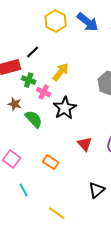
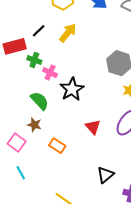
yellow arrow: (61, 72) -> (68, 33), moved
brown star: (15, 104) -> (34, 125), moved
cyan line: (24, 190) -> (21, 173), moved

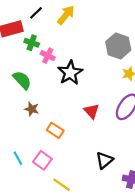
green semicircle: (40, 101) -> (22, 80), moved
pink square: (17, 142) -> (42, 160), moved

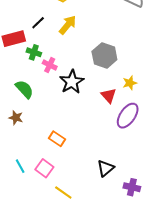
gray hexagon: (118, 46) -> (104, 55), moved
brown star: (32, 109) -> (16, 118), moved
red triangle: (92, 111) -> (109, 96), moved

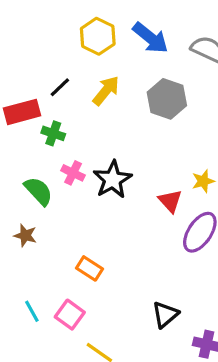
gray hexagon: (104, 55) -> (167, 99), moved
pink cross: (50, 65) -> (73, 173), moved

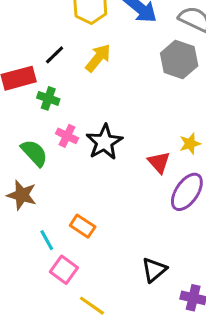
gray hexagon: (167, 99) -> (179, 60), moved
brown star: (25, 236) -> (22, 195), size x1.4
cyan line: (32, 311) -> (47, 240), moved

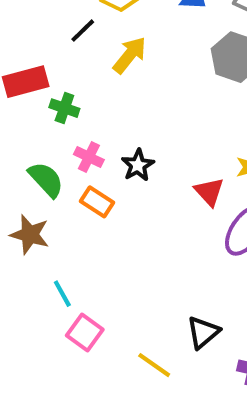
black line: (55, 55) -> (83, 31), moved
black star: (104, 142) -> (138, 165), size x0.7
orange rectangle: (83, 226) -> (97, 202), moved
yellow line: (92, 306) -> (154, 365), moved

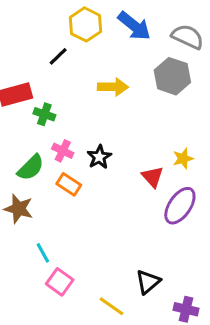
yellow arrow: (130, 55) -> (113, 87), moved, turned 52
green semicircle: (46, 179) -> (31, 168), turned 88

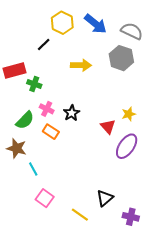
cyan line: (43, 253) -> (33, 169), moved

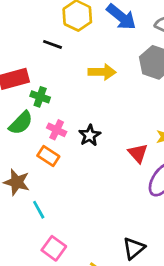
black line: (44, 45) -> (52, 44), turned 64
green semicircle: (25, 120) -> (21, 123), moved
orange rectangle: (51, 132) -> (48, 156), moved

